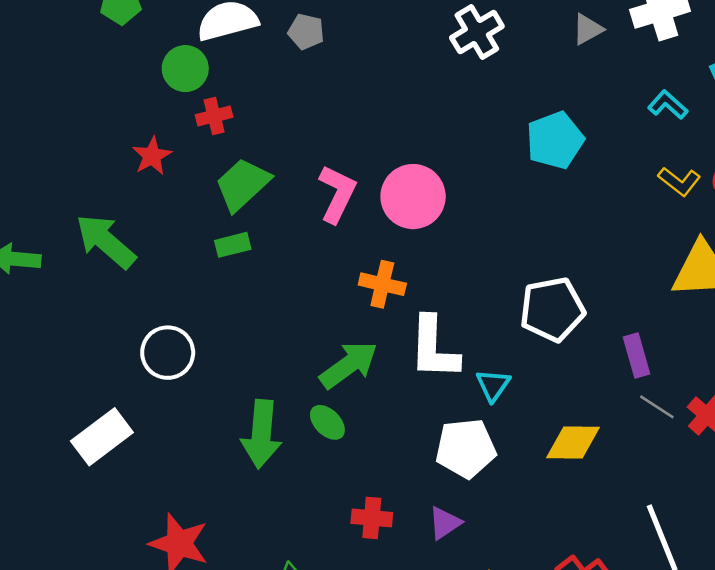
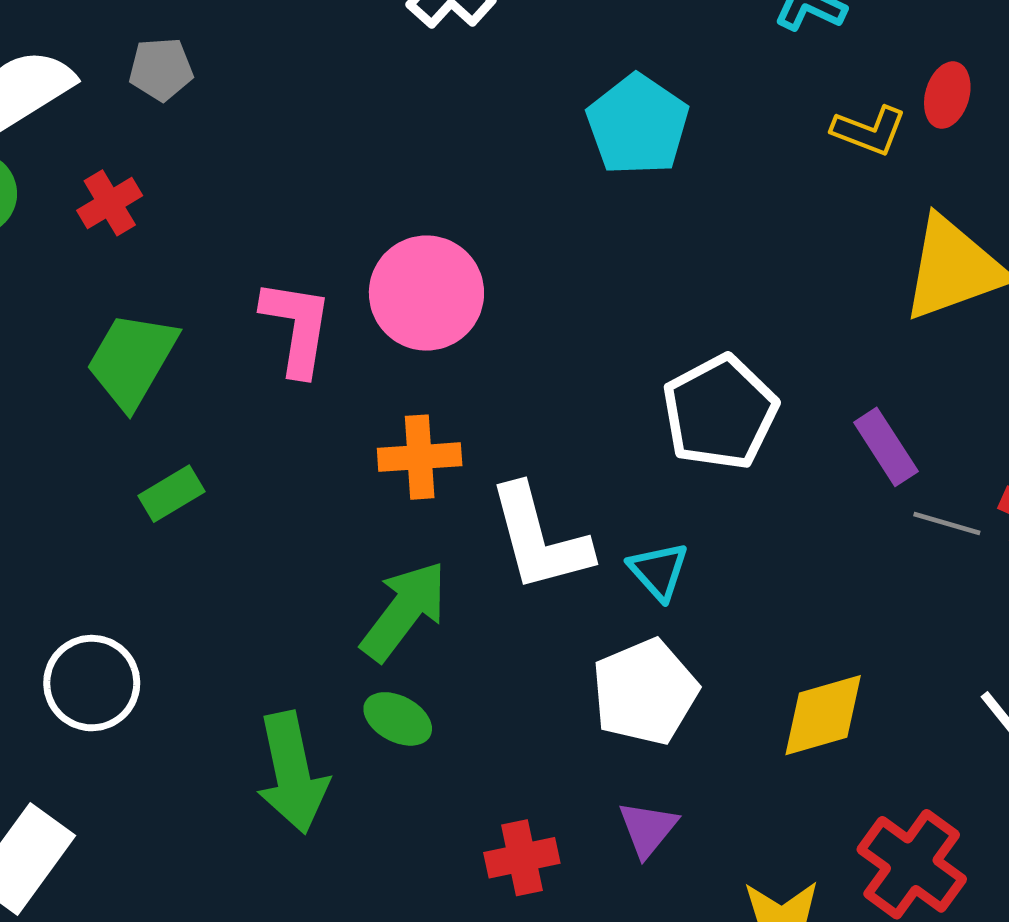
red cross: (214, 116) -> (110, 203), moved
green rectangle: (233, 245) -> (172, 494), moved
yellow diamond: (573, 442) -> (823, 715), moved

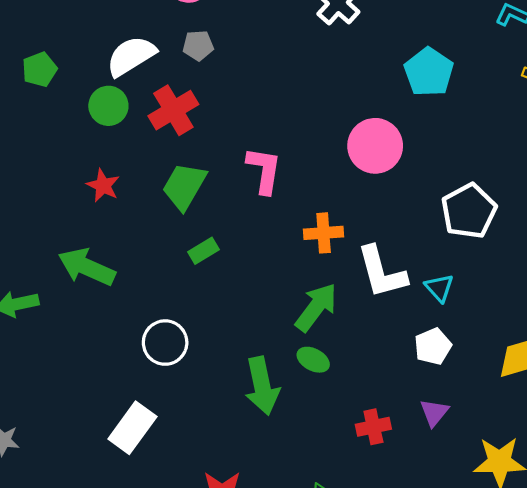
red cross: (110, 203) -> (173, 110), size x1.6
pink circle: (426, 293) -> (375, 146), moved
white pentagon: (645, 692) -> (433, 346), size x0.7

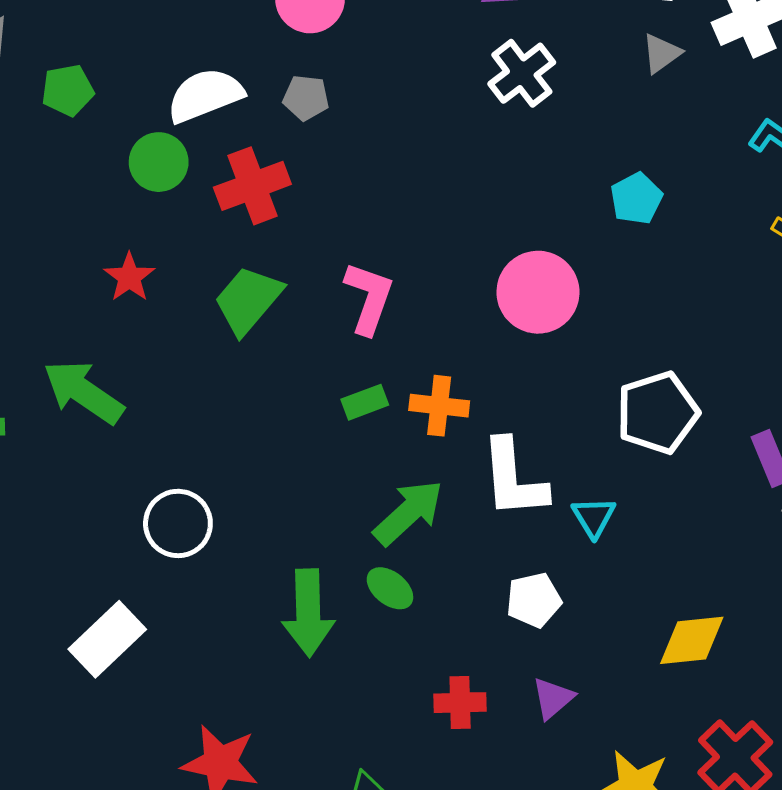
cyan pentagon: (429, 72) -> (636, 199), size x0.7
green rectangle: (204, 251) -> (365, 402), moved
white pentagon: (433, 346) -> (534, 600), moved

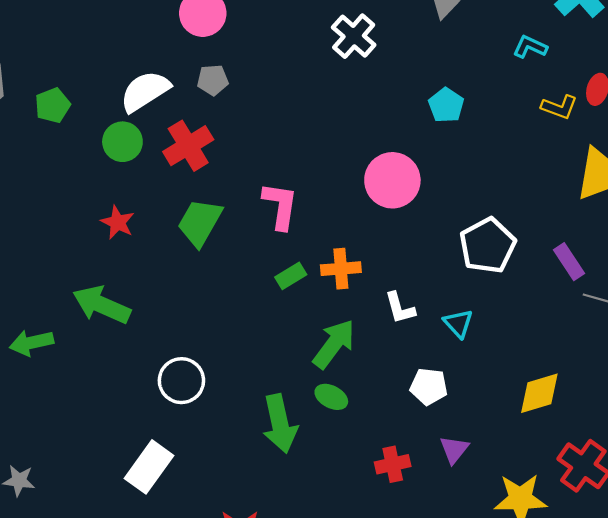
white L-shape: (514, 479) -> (400, 308), size x0.6
white pentagon: (534, 600) -> (429, 386), turned 30

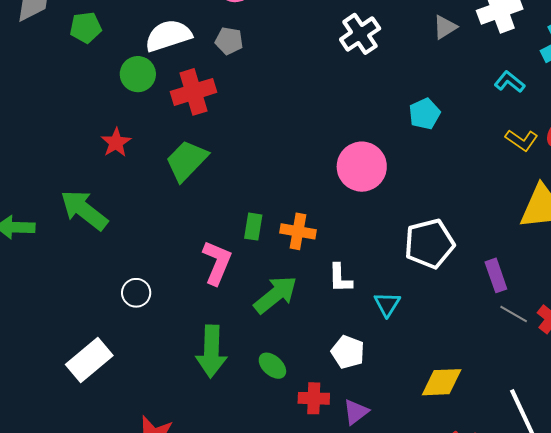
pink L-shape: (280, 206) -> (217, 263), moved
green rectangle: (291, 276) -> (253, 227), turned -64
white circle: (181, 381) -> (136, 293), size x0.7
green ellipse: (331, 397) -> (272, 366), moved
red cross: (393, 464) -> (314, 398), moved

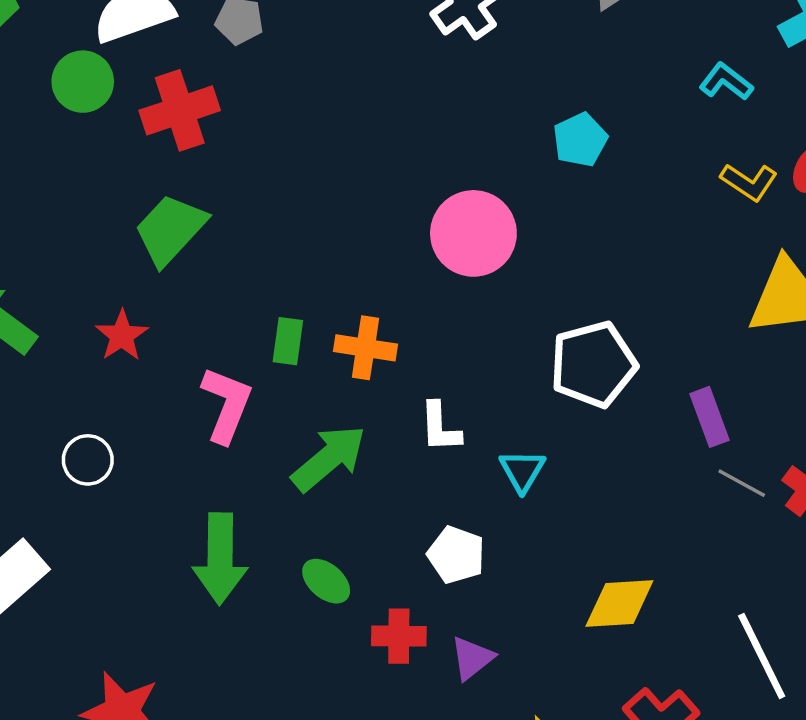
red star: (116, 142) -> (122, 336), moved

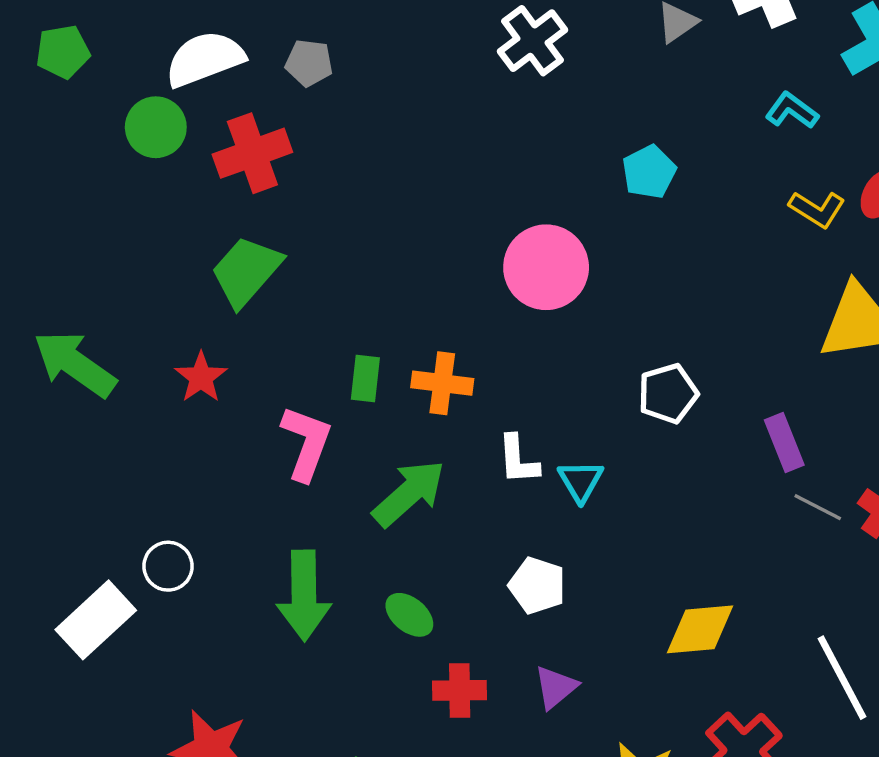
white pentagon: (593, 364) -> (668, 394), size x0.7
white circle: (88, 460) -> (168, 566), moved
cyan triangle: (522, 471) -> (581, 481), moved
red cross: (399, 636) -> (460, 690), moved

